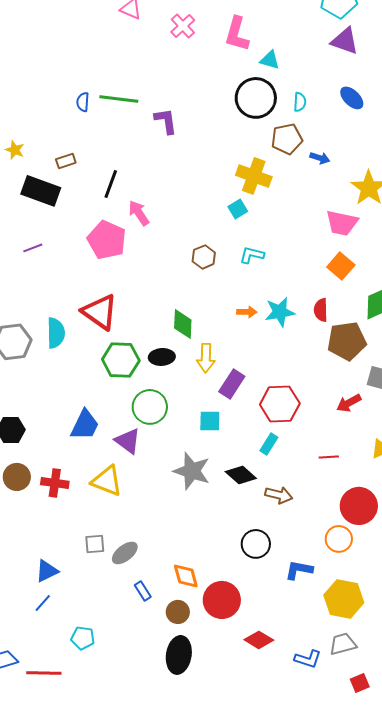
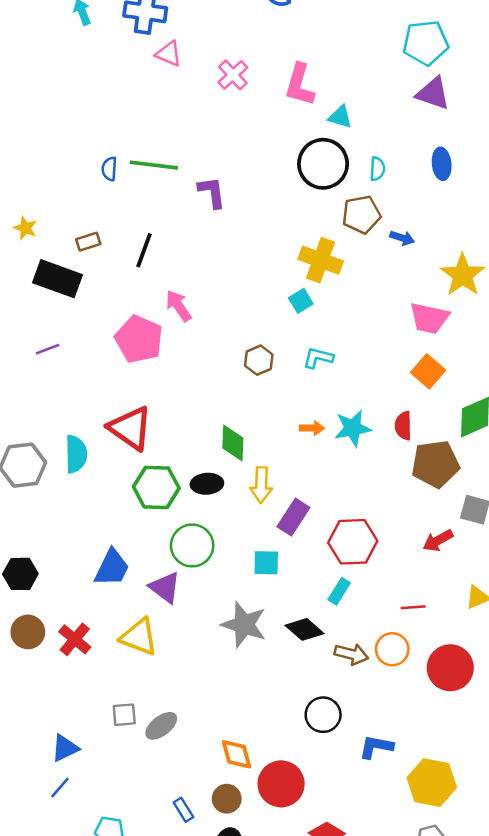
blue ellipse: (352, 98) -> (442, 164), turned 40
black line: (111, 184) -> (144, 250), moved
red cross: (55, 483) -> (75, 639), turned 32
orange circle: (339, 539) -> (392, 649), moved
blue rectangle: (143, 591) -> (183, 810), moved

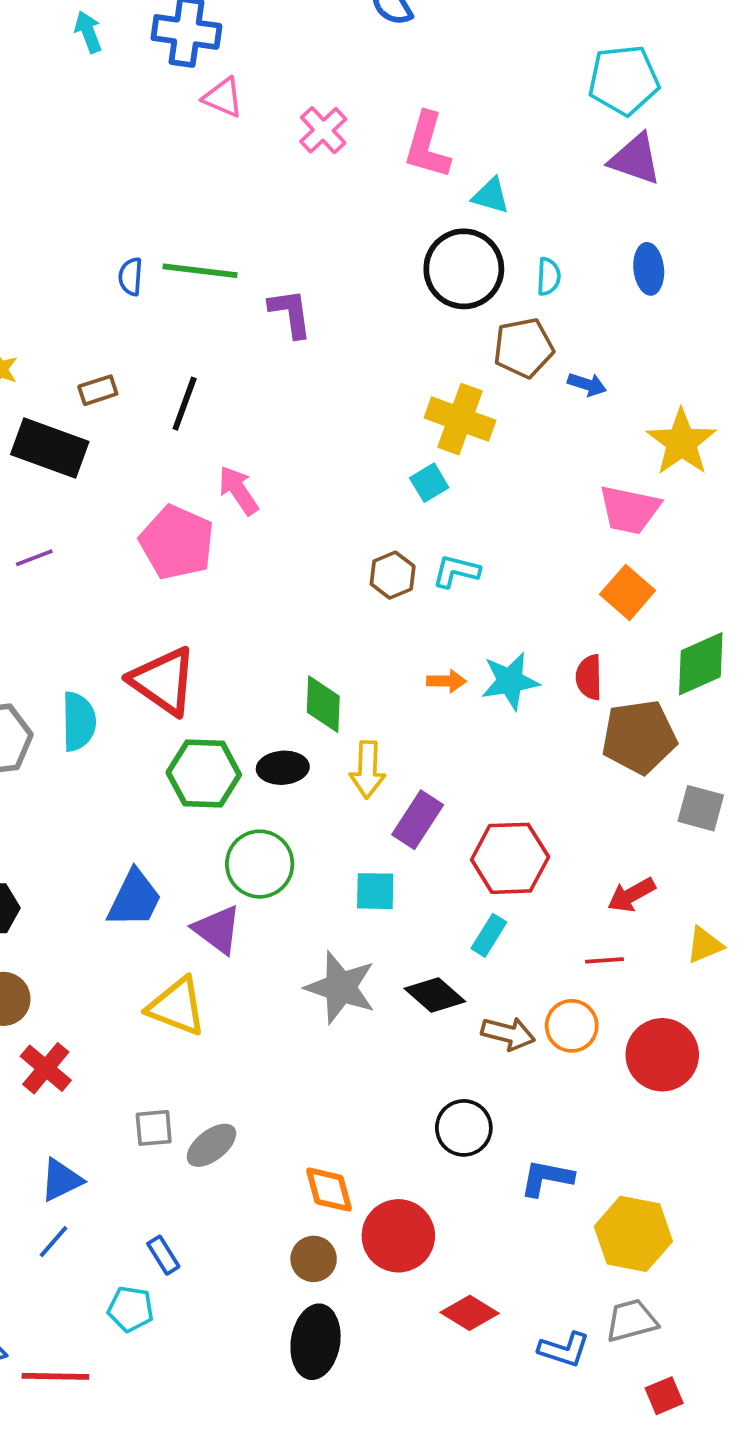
brown hexagon: (259, 360) -> (393, 575), moved
red arrow: (438, 541) -> (631, 895), moved
red cross: (75, 639) -> (46, 1068), moved
blue rectangle: (183, 810) -> (163, 1255), moved

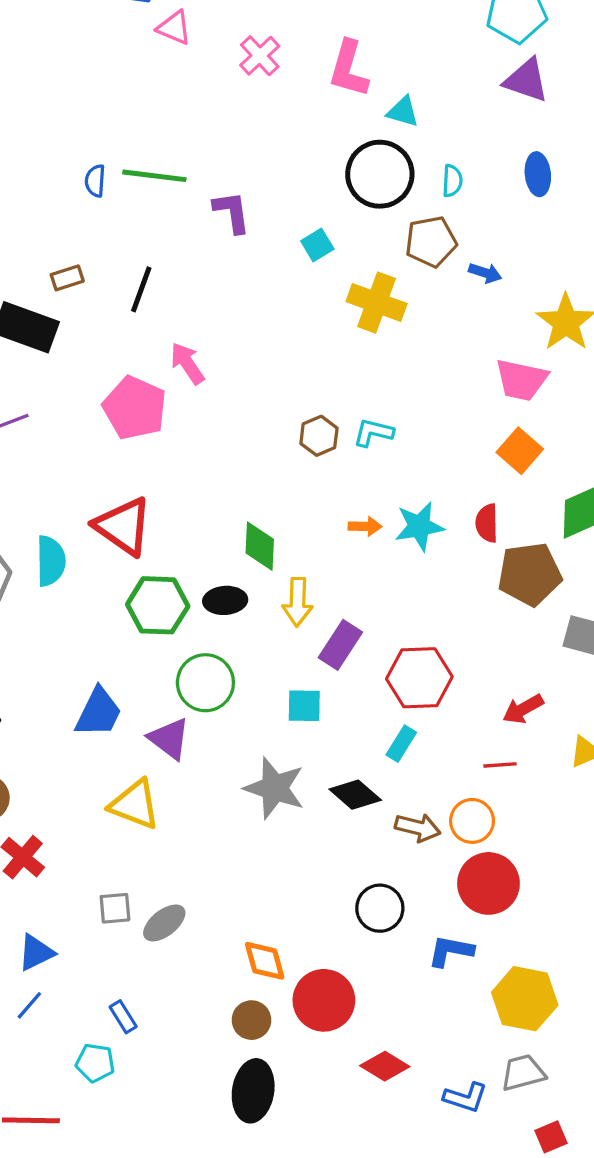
cyan square: (429, 483) -> (317, 245), moved
red circle: (662, 1055) -> (488, 883), moved

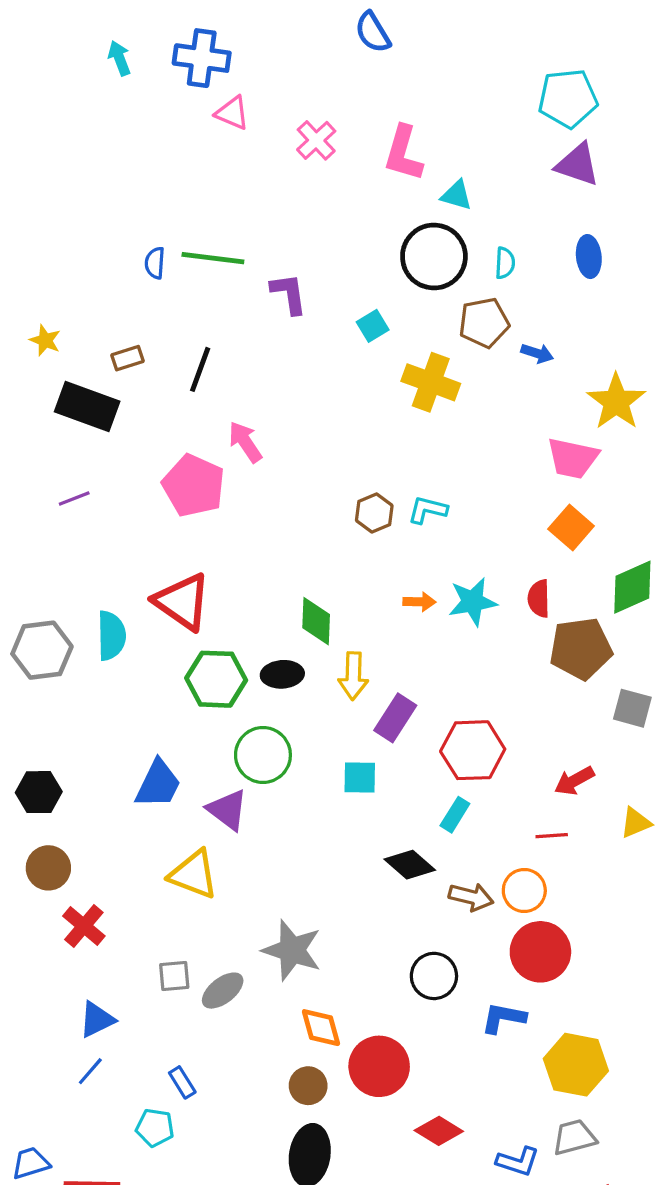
gray star: (275, 788) -> (292, 950), moved

